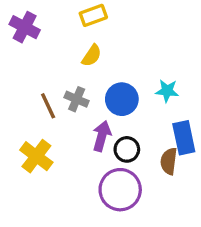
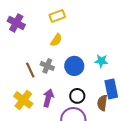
purple arrow: (102, 136) -> (48, 98), moved

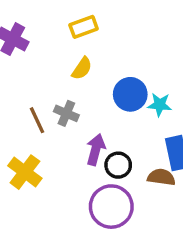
blue circle: (74, 66) -> (130, 94), moved
purple arrow: (48, 98) -> (96, 150), moved
brown semicircle: (102, 103) -> (161, 177), turned 91

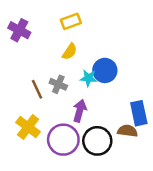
cyan star: (160, 105) -> (88, 78), moved
black circle: (118, 165) -> (97, 141), moved, size x1.5
purple circle: (111, 207) -> (63, 140), moved

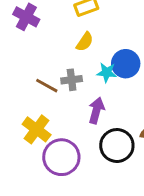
gray cross: (58, 84) -> (72, 80), turned -30
brown line: (37, 89) -> (47, 86), turned -36
purple circle: (63, 140) -> (61, 157), moved

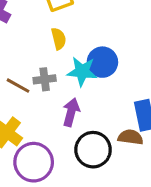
yellow semicircle: (85, 42) -> (59, 39), turned -48
cyan star: (107, 72) -> (82, 71), size x1.4

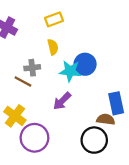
gray cross: (45, 79) -> (32, 68), moved
purple arrow: (71, 112) -> (62, 101), turned -150
black circle: (93, 150) -> (94, 140), moved

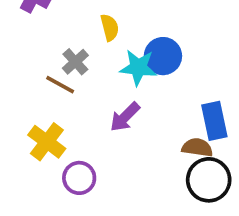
gray cross: (32, 68) -> (75, 62), turned -35
purple circle: (34, 138) -> (79, 178), size x0.7
black circle: (94, 140) -> (209, 180), moved

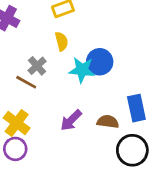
purple arrow: (125, 117) -> (71, 120), moved
brown semicircle: (197, 147) -> (108, 122), moved
purple circle: (79, 178) -> (15, 149), moved

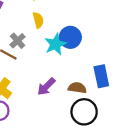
cyan star: (82, 70) -> (55, 44), turned -30
black circle: (132, 150) -> (84, 112), moved

